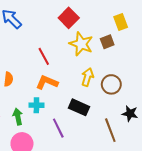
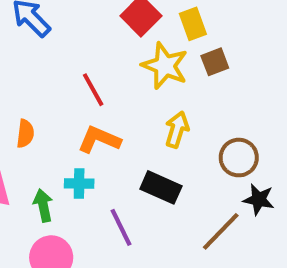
yellow rectangle: (121, 22) -> (193, 24), moved
brown circle: (111, 84) -> (239, 158), moved
brown line: (110, 130) -> (221, 231), turned 65

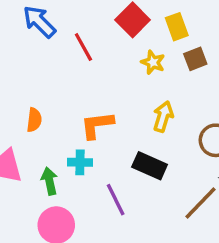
yellow star: (165, 66) -> (153, 62), size x0.6
red line: (93, 90) -> (83, 47), moved
orange L-shape: (99, 140) -> (97, 125), turned -30

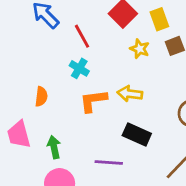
yellow arrow: (163, 117) -> (130, 94), moved, turned -100
cyan cross: (80, 162) -> (79, 68), moved, turned 30
purple line: (116, 200) -> (109, 163), turned -60

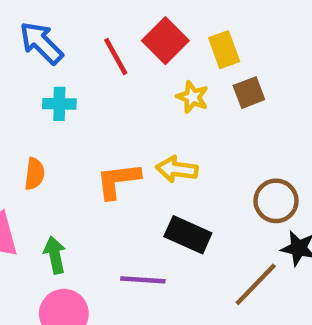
red line: (82, 36) -> (116, 56), moved
cyan cross: (79, 68) -> (59, 104), moved, turned -30

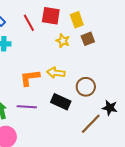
red square: (165, 41) -> (51, 16), turned -36
brown circle: (276, 201) -> (86, 87), moved
purple line: (143, 280) -> (27, 107), moved

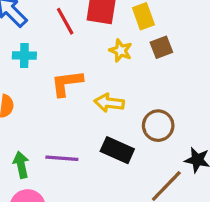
orange L-shape: (30, 78) -> (67, 83), moved

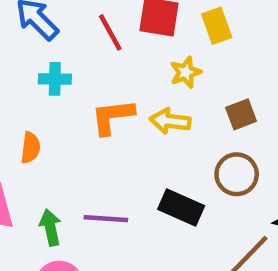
brown square: (161, 47) -> (241, 114), moved
yellow star: (121, 51) -> (186, 72), turned 30
yellow arrow: (109, 103) -> (170, 121), moved

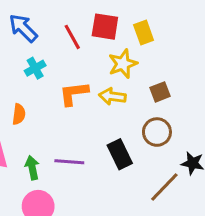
yellow star: (186, 72) -> (123, 64), size x1.4
cyan cross: (55, 79) -> (35, 68), turned -30
black rectangle: (181, 208) -> (120, 154), turned 40

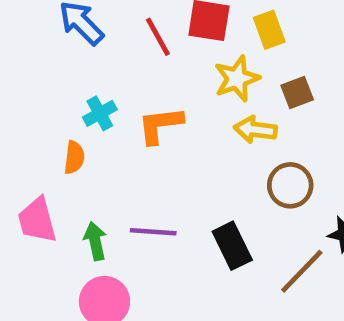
cyan cross: (35, 68) -> (100, 113), moved
brown square: (160, 92) -> (297, 93), moved
yellow arrow: (112, 96) -> (255, 130), moved
black rectangle: (120, 154) -> (232, 246), moved

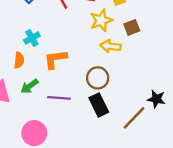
orange L-shape: (160, 125) -> (55, 59), moved
brown circle: (290, 185) -> (98, 78), moved
green arrow: (95, 241) -> (30, 86), moved, turned -114

